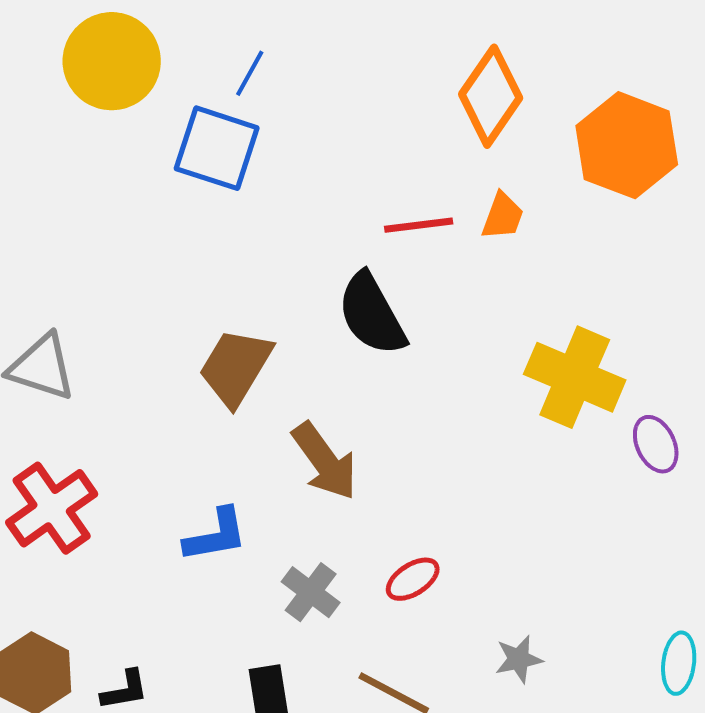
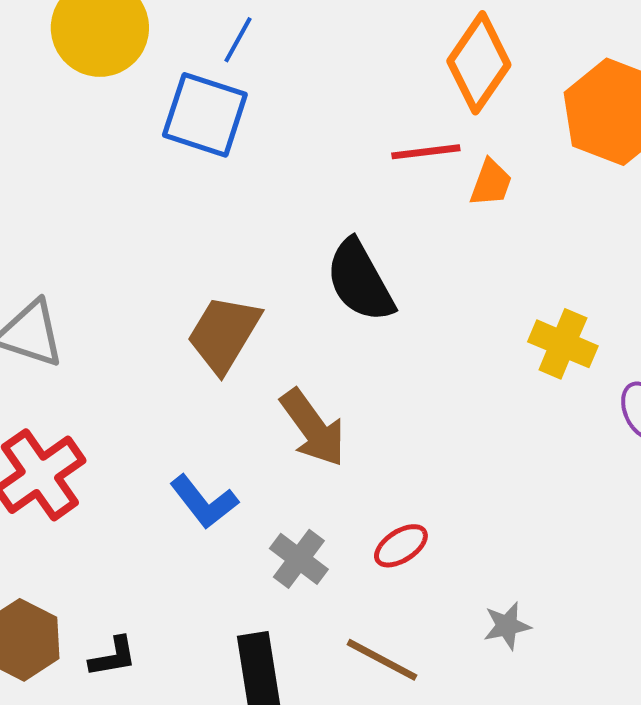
red line: (419, 225) -> (426, 152), moved
yellow cross: (575, 377) -> (563, 344), size x0.7
blue L-shape: (216, 535) -> (204, 502), turned 62

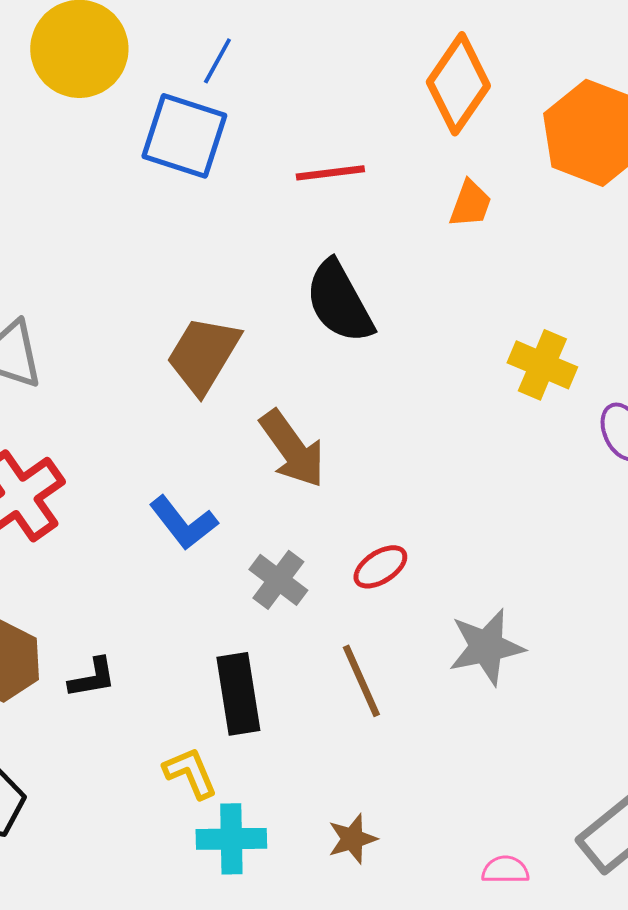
red line: (426, 152) -> (330, 173), moved
gray star: (507, 626) -> (486, 647), size x1.6
brown line: (382, 660) -> (361, 681), turned 38

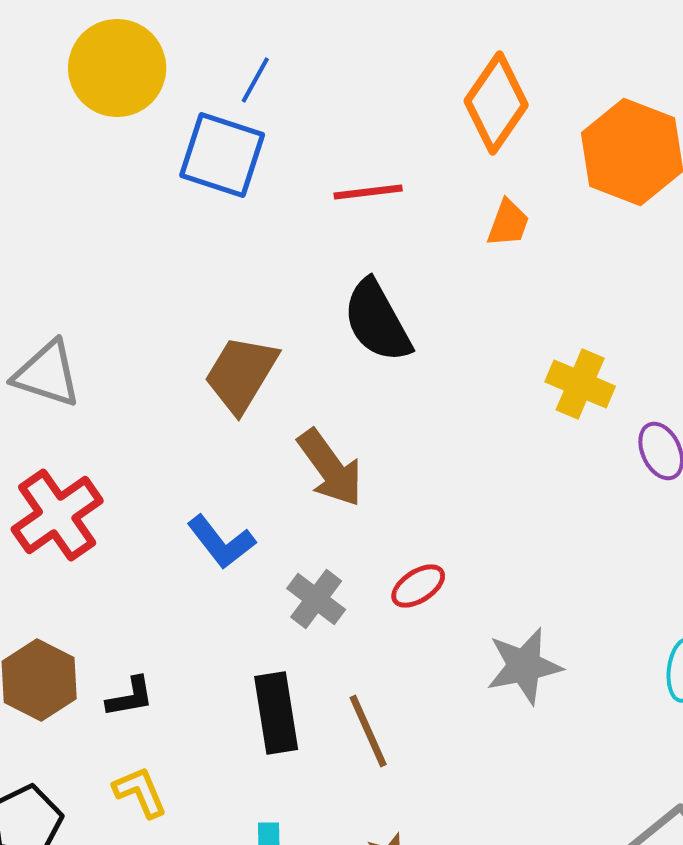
brown line: (361, 681) -> (368, 731), moved
yellow L-shape: (190, 773) -> (140, 792), moved

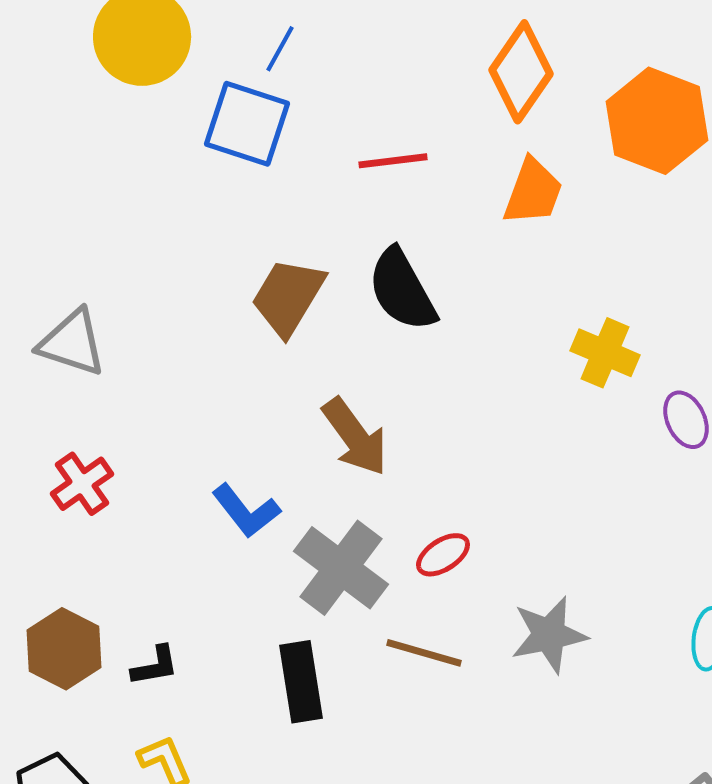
orange trapezoid: (508, 223) -> (533, 192), size x1.4
brown trapezoid: (241, 374) -> (288, 297), moved
red cross: (57, 515) -> (82, 484), size x0.7
gray cross: (316, 599) -> (341, 568), size x1.6
brown line: (368, 731) -> (424, 653), moved, turned -50

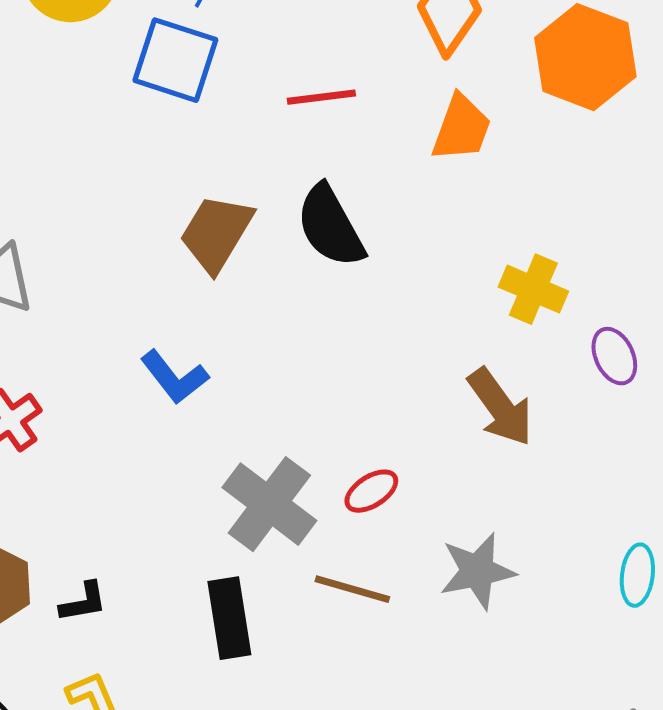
brown arrow: (355, 437) -> (500, 407), moved
blue L-shape: (246, 511) -> (174, 377), moved

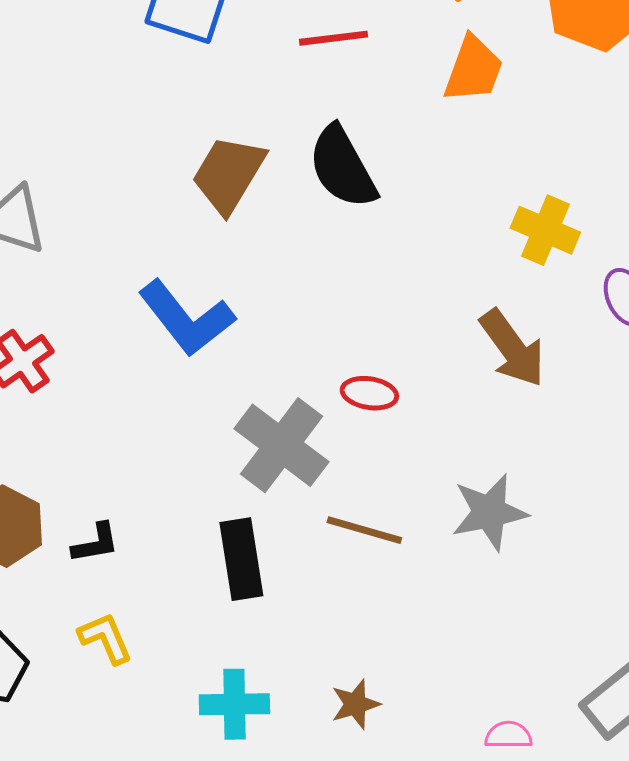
blue L-shape: (174, 377) -> (186, 318), size x1.4
red ellipse: (371, 491) -> (369, 393), moved, turned 42

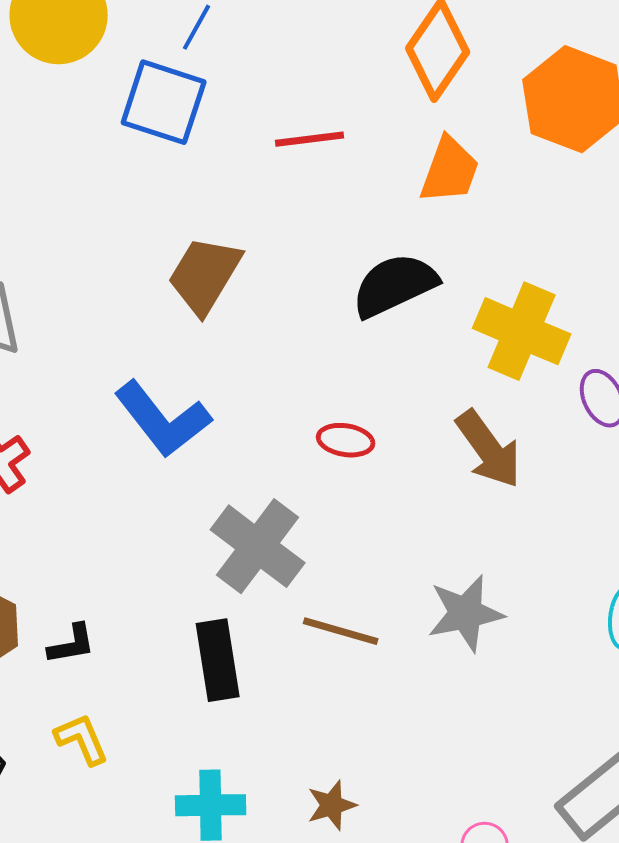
black semicircle: (342, 167) -> (395, 285), moved, turned 94
yellow cross: (545, 230) -> (522, 331), size x1.4
red ellipse: (369, 393) -> (346, 440), moved

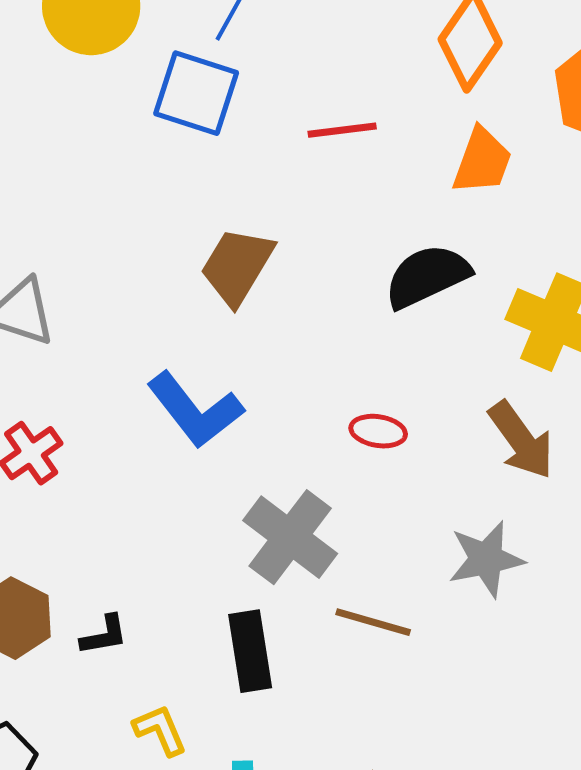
gray star: (466, 613) -> (486, 559), moved
yellow L-shape: (82, 739) -> (160, 730), moved

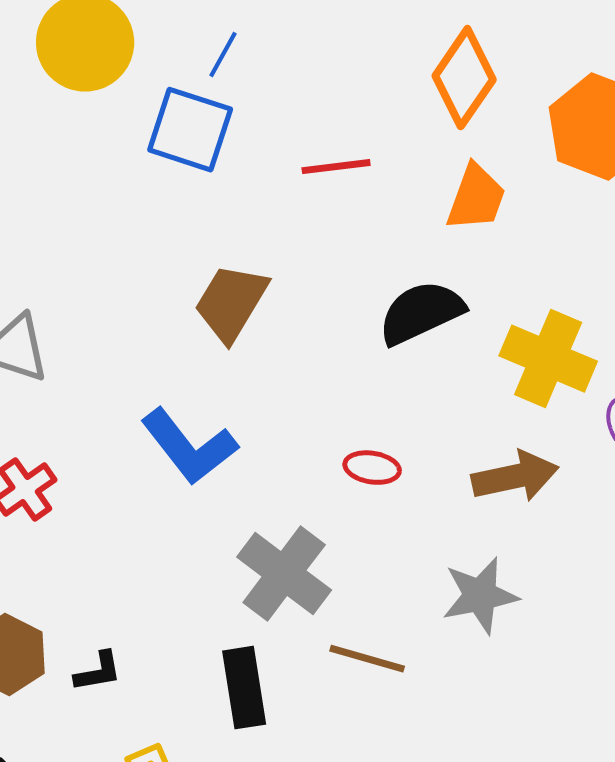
brown arrow: (521, 440) -> (515, 477), turned -66

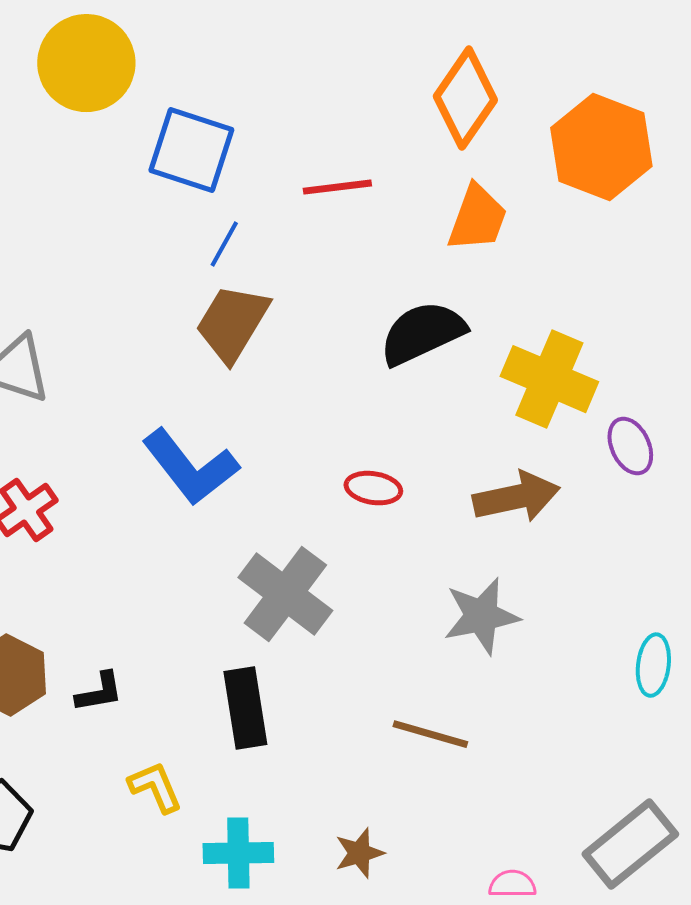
blue line: (223, 55) -> (224, 244), moved
brown line: (367, 659) -> (430, 734), moved

